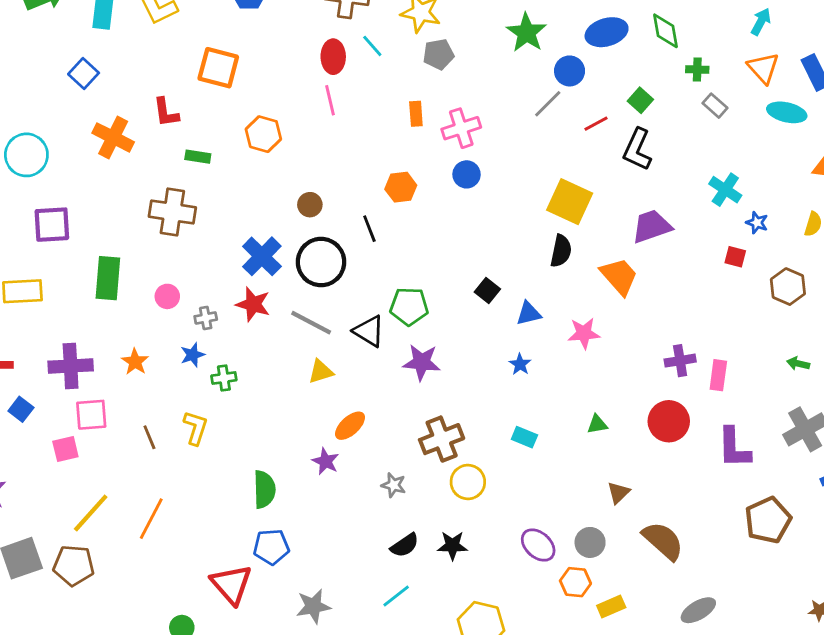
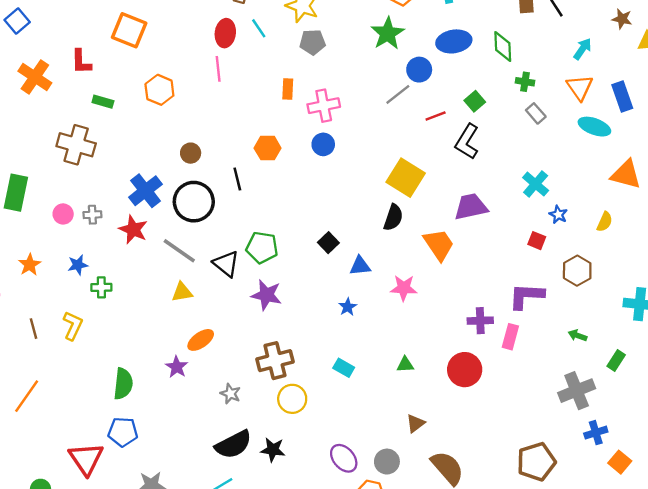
gray cross: (206, 318) -> (92, 215), moved
purple L-shape: (734, 448) -> (526, 296), moved, turned 87
black semicircle: (405, 545) -> (233, 445), size x1.5

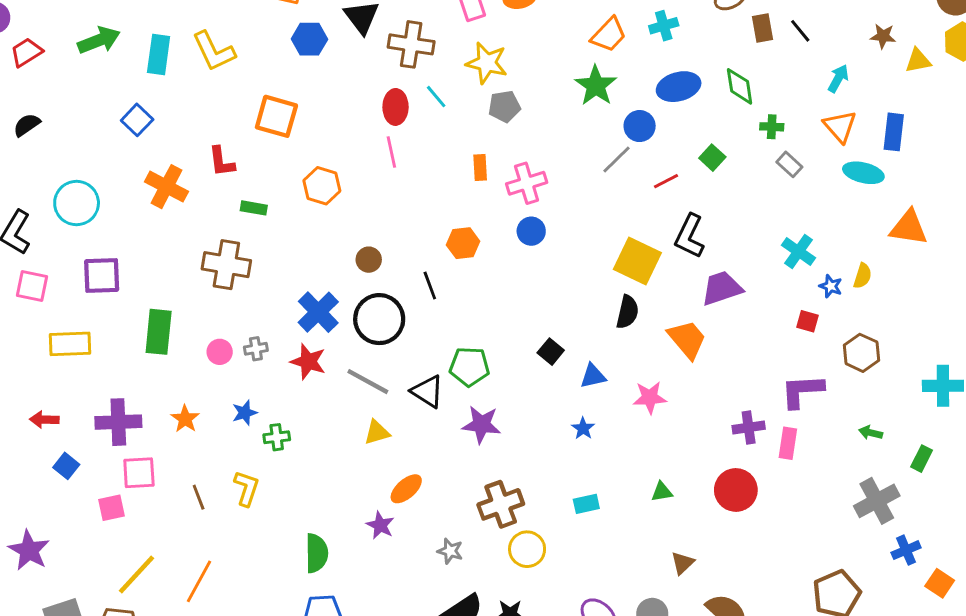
blue rectangle: (622, 96) -> (894, 132), turned 32
black L-shape: (467, 142) -> (690, 236), moved
yellow semicircle: (605, 222) -> (863, 276), moved
cyan rectangle: (344, 368) -> (586, 504), turned -36

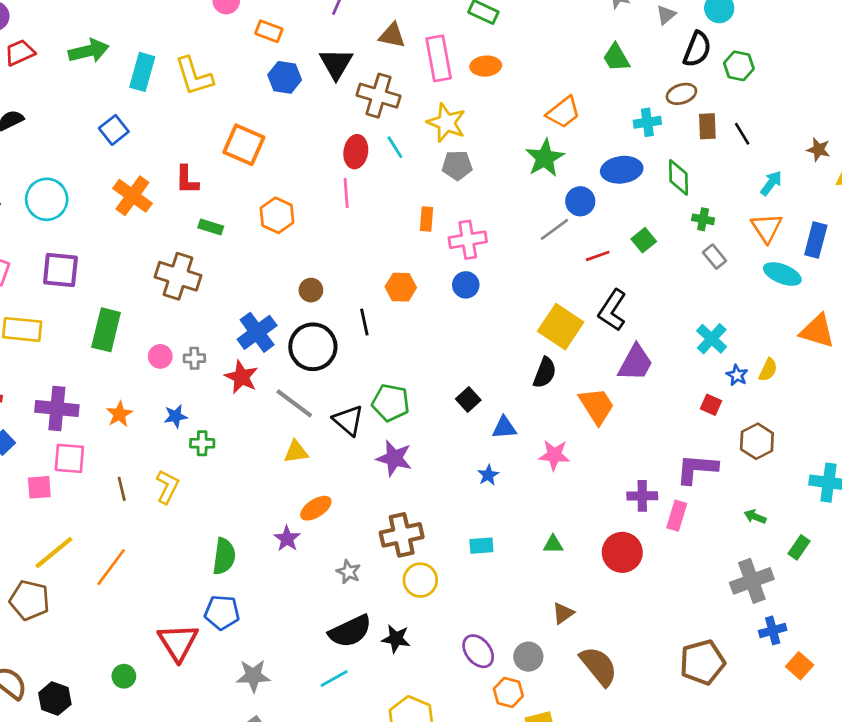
cyan cross: (664, 26) -> (647, 122), moved
purple trapezoid: (722, 288) -> (635, 363), turned 129

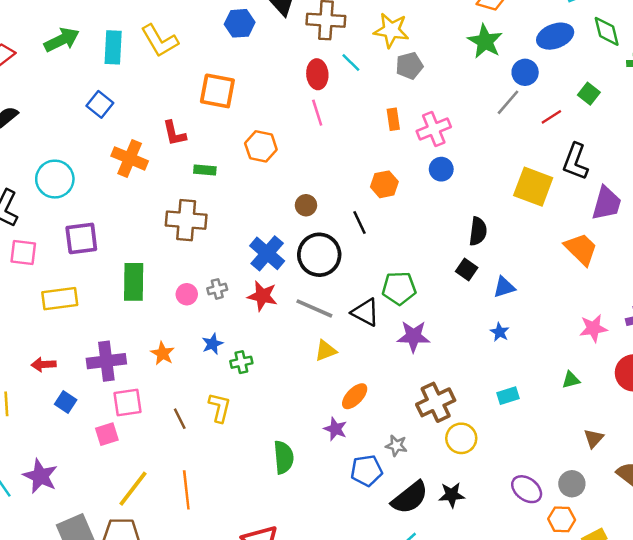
black semicircle: (545, 373) -> (478, 231), moved
pink star: (554, 455) -> (593, 328), moved
orange line: (111, 567) -> (186, 490), turned -30
blue pentagon: (222, 612) -> (366, 471), moved

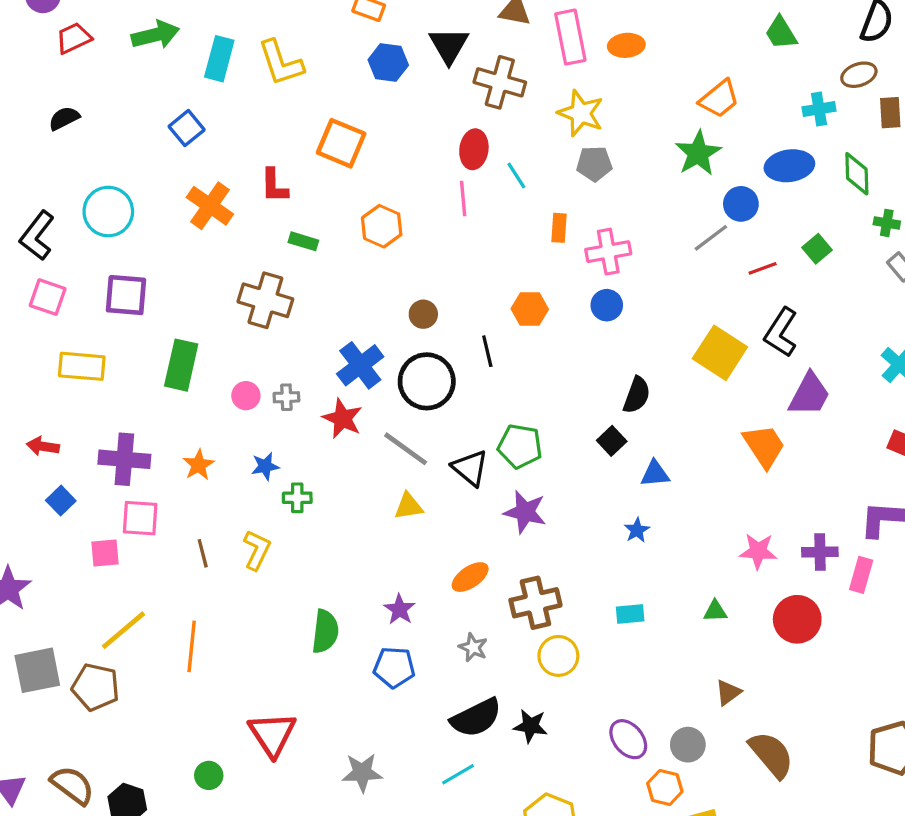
cyan line: (351, 62) -> (516, 176), moved
orange ellipse: (355, 396) -> (470, 577), moved
blue pentagon: (366, 471) -> (394, 667), moved

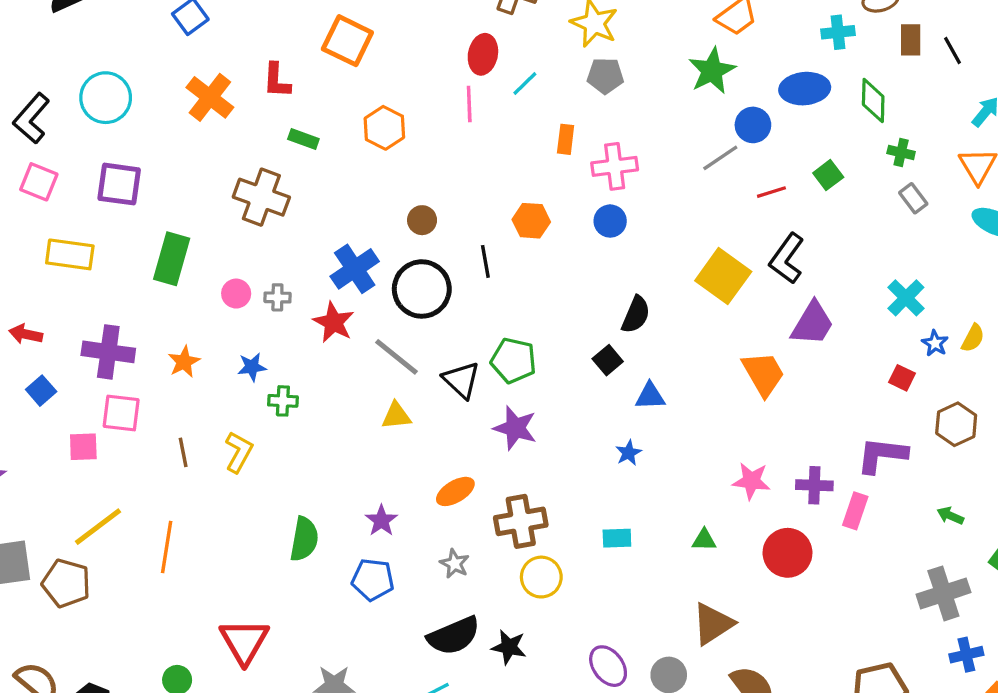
cyan line: (516, 176) -> (525, 83), turned 76
brown triangle: (728, 692) -> (713, 624), size x1.6

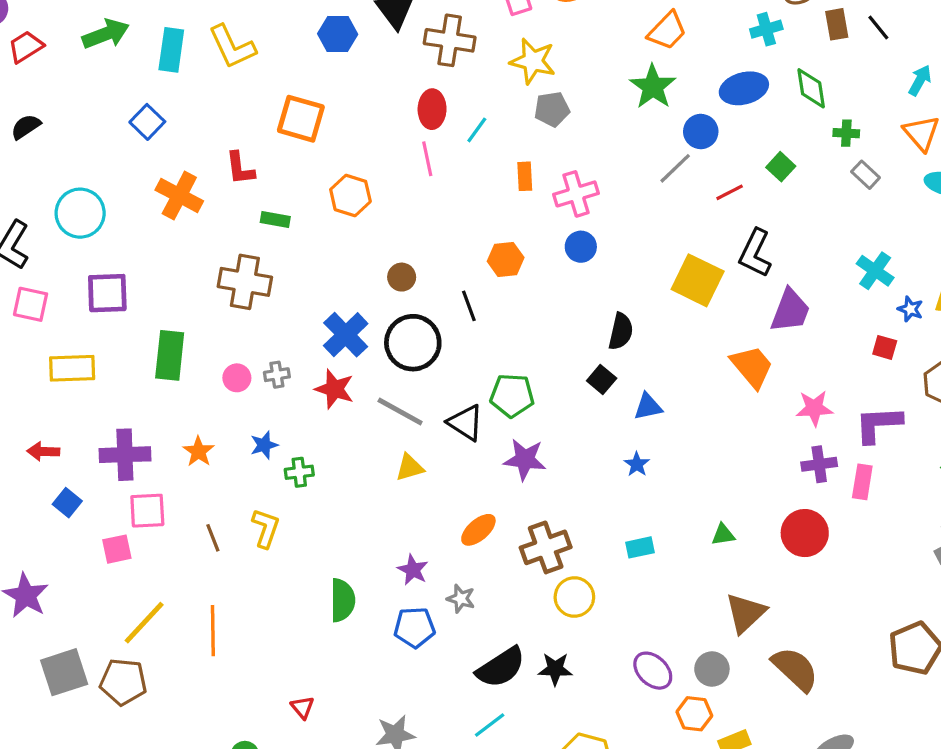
pink star: (751, 481) -> (814, 408), moved
gray star: (455, 564) -> (461, 599), moved
red triangle: (244, 641) -> (302, 707), size x0.5

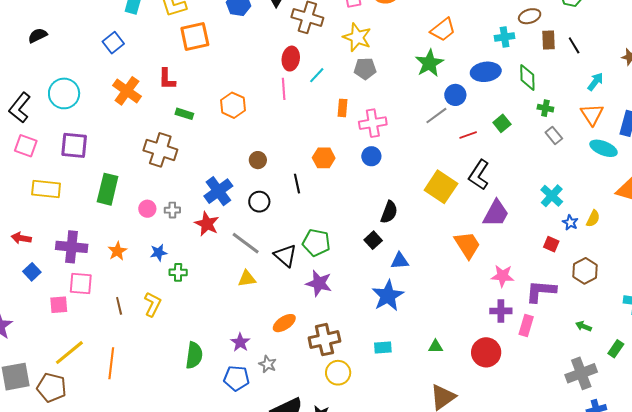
orange square: (301, 119) -> (195, 37), moved, turned -36
black circle: (413, 343) -> (259, 202), size x0.6
blue star: (637, 464) -> (388, 296), size x2.0

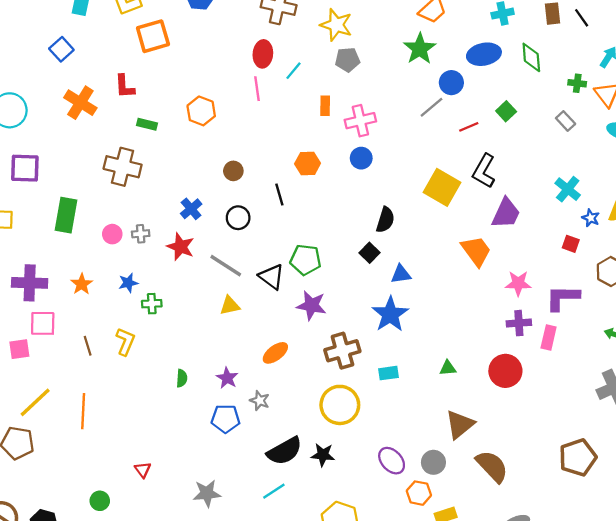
green cross: (545, 108) -> (577, 83), moved
blue cross: (218, 191) -> (191, 209), size x0.7
brown cross: (324, 340) -> (342, 351), moved
green semicircle: (194, 355) -> (182, 378), moved, size x0.6
yellow circle: (338, 373) -> (340, 405), size x1.4

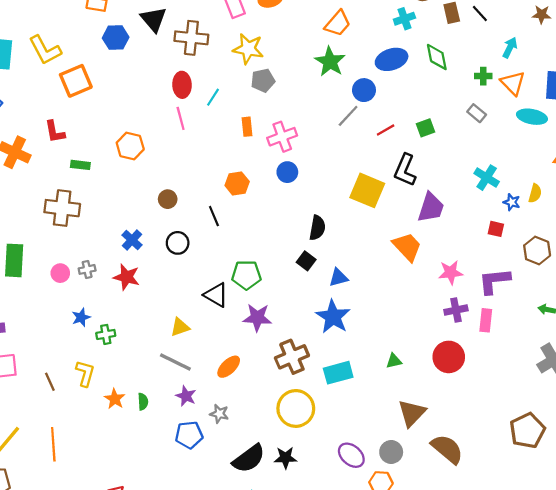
green square: (506, 111) -> (426, 128), moved, turned 30
gray line: (226, 266) -> (175, 362), moved
orange star: (82, 284) -> (115, 399), moved
cyan rectangle: (388, 373) -> (338, 373), size x1.5

